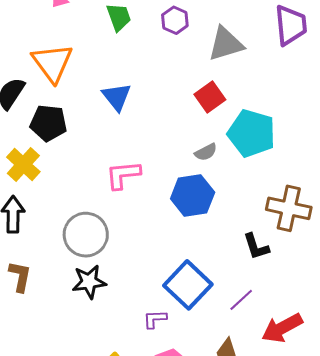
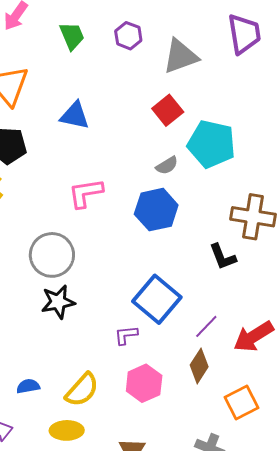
blue triangle: (117, 97) -> (75, 116), turned -36
purple line: (241, 300) -> (206, 326), moved

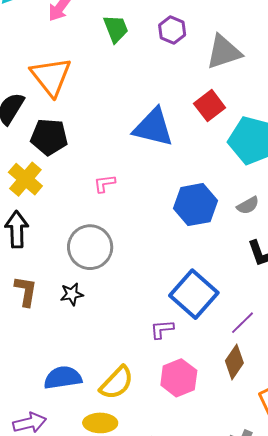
blue triangle: (75, 116) -> (153, 127), moved, size x1.4
gray semicircle: (167, 165) -> (248, 205), moved
pink L-shape: (86, 193) -> (105, 183), moved, size x0.6
black star: (58, 302) -> (72, 294), moved, size x0.7
blue semicircle: (28, 386) -> (63, 378), size x1.6

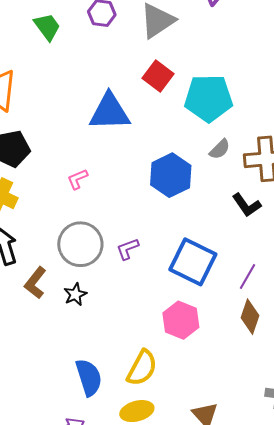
gray semicircle: (248, 205) -> (220, 149), moved
brown L-shape: (26, 291) -> (35, 283), moved, turned -136
purple L-shape: (162, 329) -> (127, 249), moved
blue semicircle: (63, 378) -> (89, 377), turned 96
pink hexagon: (179, 378) -> (181, 320), moved

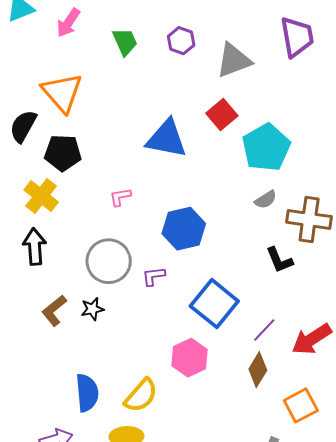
cyan pentagon: (209, 98) -> (266, 147), turned 30
blue hexagon: (171, 175) -> (184, 229), moved
brown L-shape: (35, 283) -> (54, 311), moved

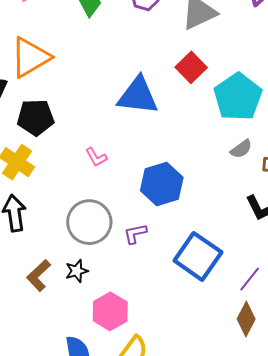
orange triangle: (62, 92) -> (30, 57), turned 45
pink L-shape: (120, 197) -> (96, 157), turned -105
pink hexagon: (190, 358) -> (110, 311), moved

